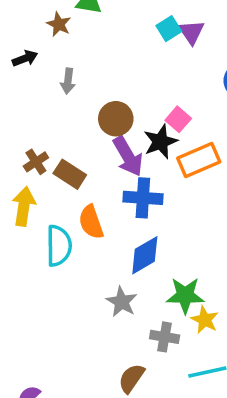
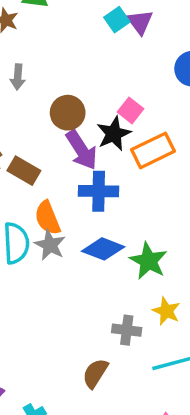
blue diamond: (145, 255) -> (103, 249), turned 54
green star: (185, 295) -> (148, 261), moved, turned 30
gray star: (122, 302) -> (50, 245), moved

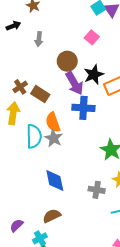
pink square: (130, 110) -> (92, 37), moved
blue diamond: (103, 249) -> (55, 180), moved, turned 55
brown semicircle: (95, 373) -> (52, 216), moved, turned 30

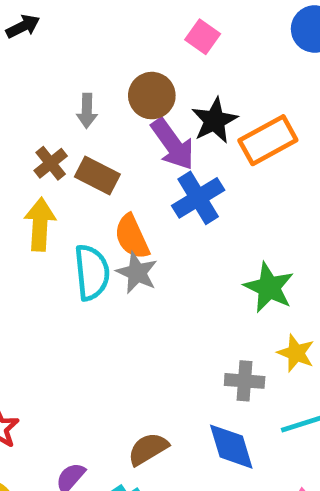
gray arrow: (39, 39) -> (87, 111), moved
blue cross: (83, 108) -> (198, 198), turned -30
blue diamond: (55, 180) -> (231, 447), moved

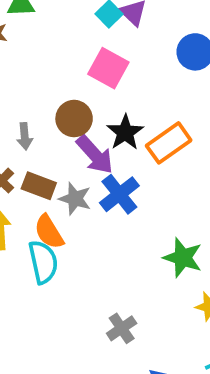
pink square: (203, 37) -> (108, 68), size x1.5
orange semicircle: (132, 237) -> (49, 232), moved
gray star: (137, 273) -> (75, 199), moved
gray cross: (245, 381) -> (122, 328), moved, turned -32

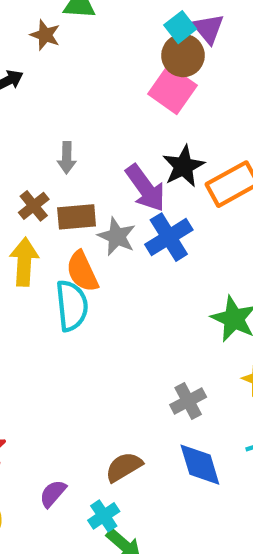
brown circle: (74, 119) -> (183, 55), moved
brown rectangle: (39, 186) -> (77, 217), turned -32
gray cross: (122, 328) -> (188, 401), moved

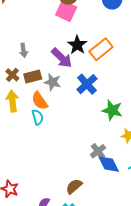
blue cross: (169, 237) -> (87, 84), moved
cyan semicircle: (72, 306) -> (38, 117), size x0.7
blue diamond: (200, 465) -> (109, 164), moved

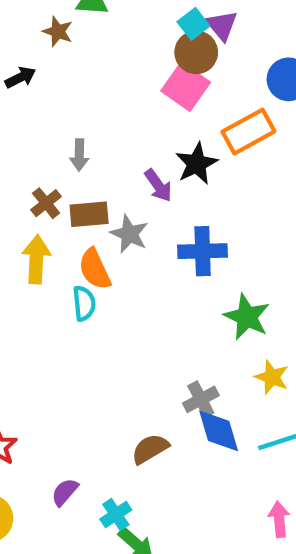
orange rectangle: (101, 49) -> (248, 132), moved
purple arrow: (62, 58) -> (158, 185), size x0.7
blue cross: (87, 84) -> (203, 251), turned 30
brown semicircle: (74, 186) -> (150, 449), moved

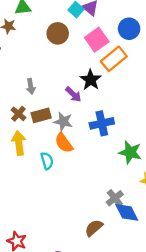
brown circle: (196, 52) -> (58, 33), moved
pink square: (186, 87) -> (97, 40), moved, turned 30
orange semicircle: (95, 269) -> (64, 143), moved

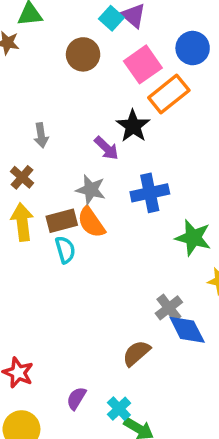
brown rectangle: (41, 115) -> (62, 221), moved

